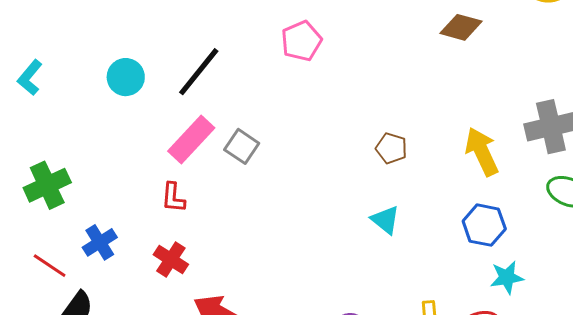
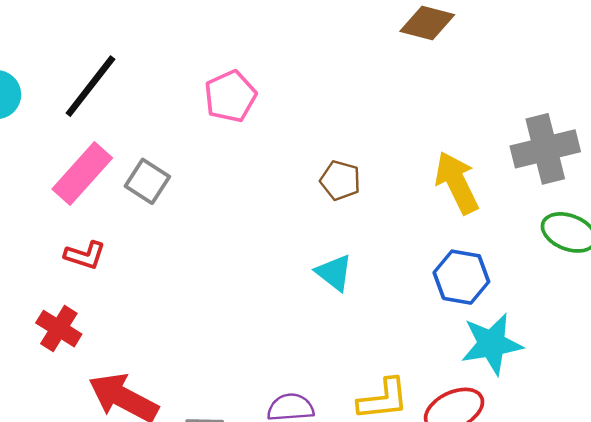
pink pentagon: (301, 41) -> (230, 96), moved
red L-shape: (173, 198) -> (85, 255), moved, turned -76
cyan star: (507, 277) -> (492, 344), size x1.4

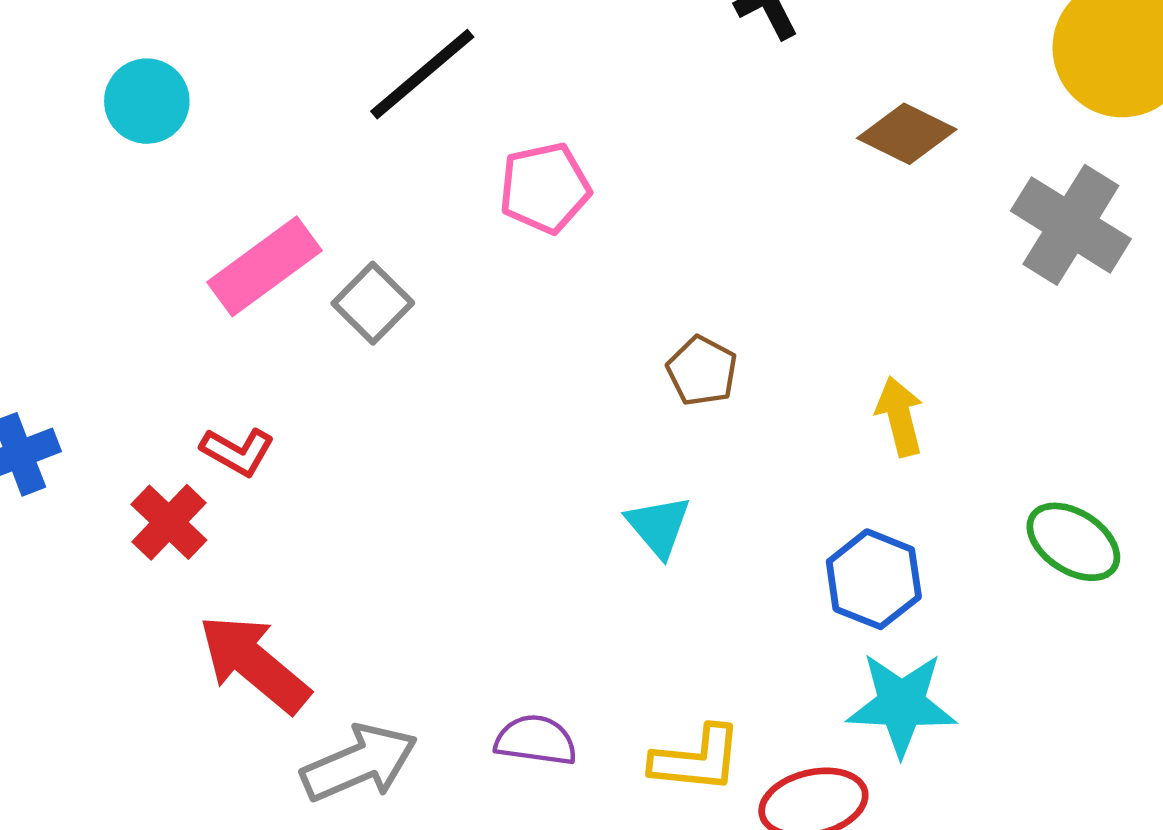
black line: (90, 86) -> (422, 74), moved
gray cross: (545, 149) -> (1071, 225), moved, turned 34
yellow arrow: (457, 183) -> (900, 417), size x0.7
red L-shape: (85, 255) -> (238, 452), moved

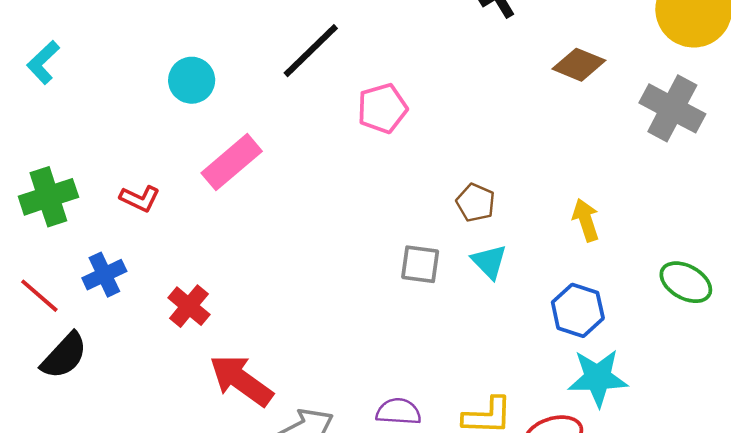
cyan circle: (147, 101) -> (192, 80), moved
gray square: (373, 303) -> (420, 264), moved, turned -33
red L-shape: (238, 452) -> (140, 199), moved
cyan triangle: (658, 526) -> (489, 262), moved

